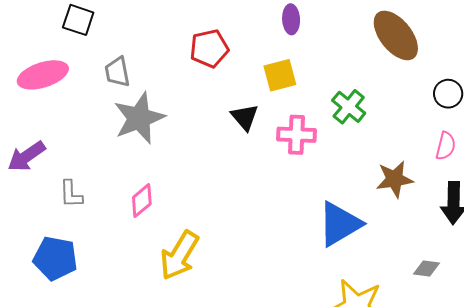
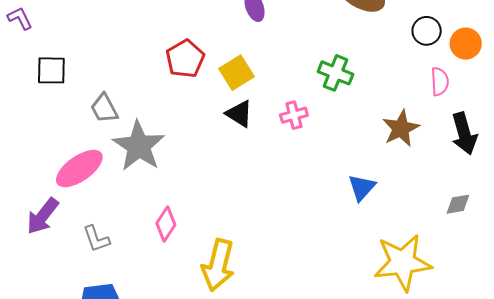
pink ellipse: (43, 75) -> (79, 169), moved
yellow square: (280, 75) -> (237, 73), moved
pink cross: (296, 135) -> (294, 115), size x0.7
blue triangle: (340, 224) -> (362, 187), size x0.6

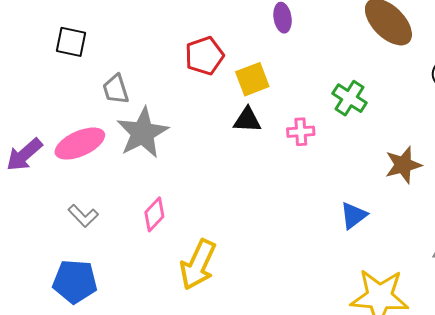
black triangle: (239, 114) -> (247, 120), turned -40
purple arrow: (43, 216) -> (24, 155), moved
gray L-shape: (96, 239) -> (83, 216), turned -36

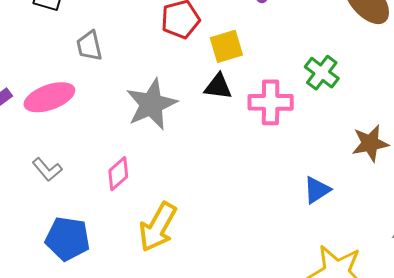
pink cross: (301, 132) -> (271, 102), size x1.6
gray star: (143, 133) -> (151, 104), moved
blue pentagon: (75, 281) -> (68, 239), moved

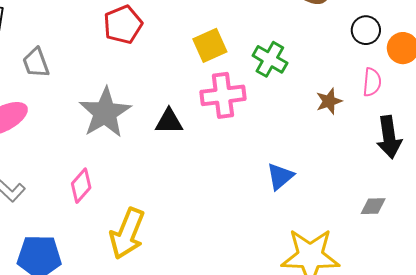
yellow square: (226, 46) -> (210, 45), moved
black triangle: (218, 87) -> (169, 121), moved
brown star: (370, 143) -> (329, 101), moved, size x0.7

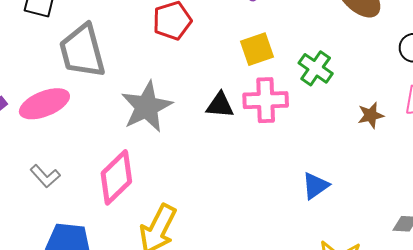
gray trapezoid: (36, 63) -> (82, 51), size x1.8
black triangle: (169, 121) -> (220, 105), moved
pink diamond: (81, 186) -> (116, 177), size x1.6

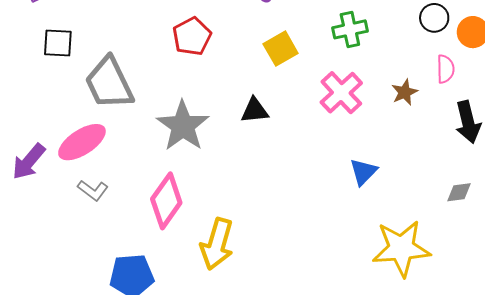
green cross: (316, 68) -> (350, 29), moved, turned -36
pink cross: (266, 100) -> (341, 93), moved, turned -30
gray L-shape: (45, 176) -> (93, 190), moved

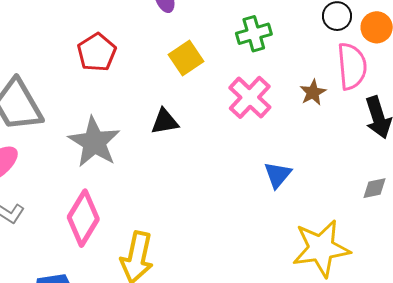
pink semicircle: (445, 69) -> (352, 66), size x1.6

